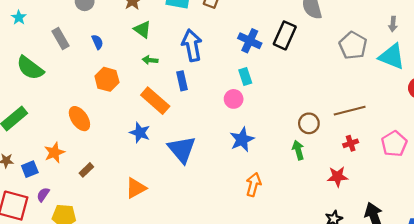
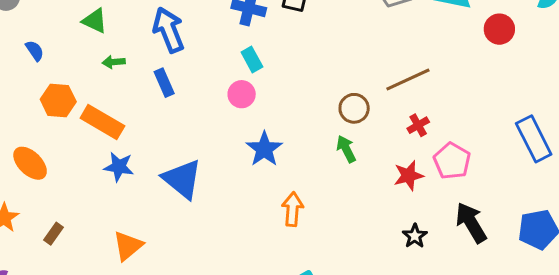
orange rectangle: (155, 101) -> (102, 122), moved
pink pentagon: (394, 144) -> (452, 161), moved

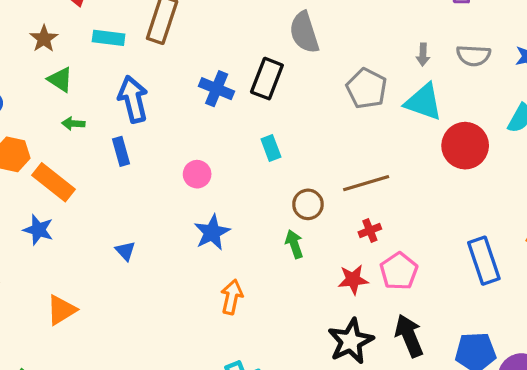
red circle: (499, 29) -> (465, 146), size x1.5
cyan rectangle: (252, 60) -> (271, 148), moved
blue star: (119, 167) -> (38, 230), moved
blue triangle: (182, 179) -> (125, 251), size x0.5
black star: (415, 236) -> (351, 341), size x1.8

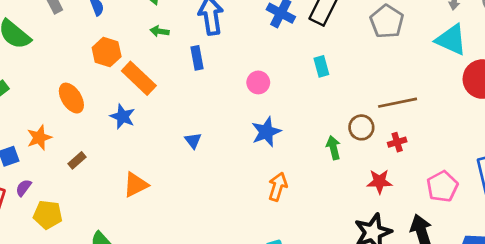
gray pentagon: (367, 88) -> (387, 21), moved
brown circle: (308, 204) -> (361, 127), moved
pink pentagon: (399, 271) -> (442, 186), moved

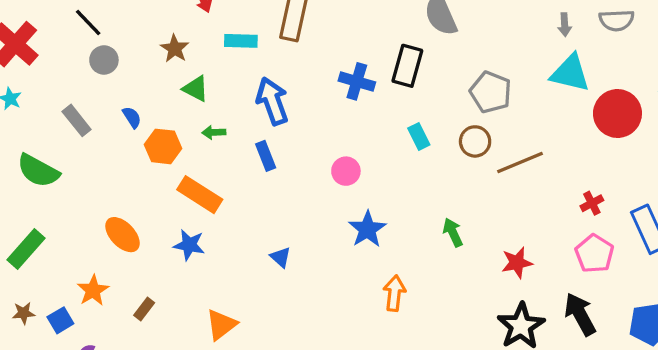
gray pentagon: (387, 21) -> (491, 92), moved
orange hexagon: (107, 52) -> (163, 146), moved
brown circle: (361, 127) -> (475, 141), moved
red cross: (397, 142) -> (592, 203), moved

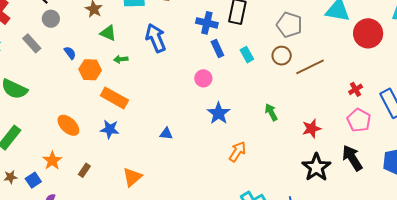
gray rectangle: (77, 120) -> (32, 43), moved
blue rectangle: (266, 156) -> (217, 49), moved
blue triangle: (281, 257) -> (166, 134), turned -32
orange arrow: (394, 293) -> (237, 152), turned 30

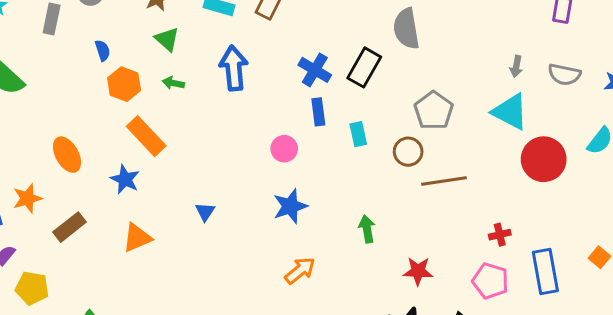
gray rectangle: (32, 43) -> (52, 19), turned 36
pink pentagon: (359, 120) -> (490, 281), turned -30
blue triangle: (166, 134) -> (205, 212), turned 40
brown rectangle: (84, 170) -> (69, 227), size x1.5
orange triangle: (132, 177) -> (137, 238), moved

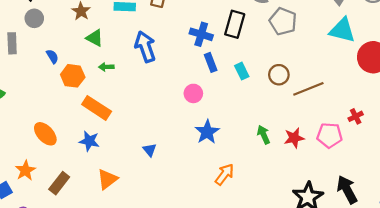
gray pentagon: (434, 111) -> (283, 21), moved
red star: (418, 271) -> (294, 138), moved
pink pentagon: (490, 281) -> (330, 135), moved

